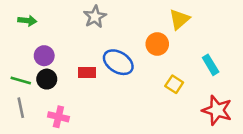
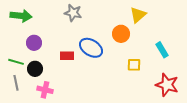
gray star: (95, 17) -> (73, 13), turned -30
green arrow: (27, 21) -> (21, 16), size x1.5
black circle: (47, 79) -> (35, 69), moved
yellow square: (174, 84) -> (134, 65), turned -32

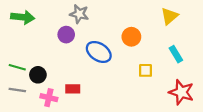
yellow triangle: (138, 15) -> (169, 16), moved
purple circle: (34, 43) -> (66, 35), moved
red rectangle: (67, 56) -> (73, 89), moved
gray line: (16, 83) -> (17, 90), turned -70

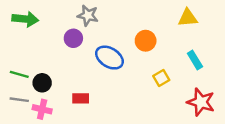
yellow triangle: (169, 16) -> (188, 18), turned 36
yellow square: (146, 70) -> (161, 78), turned -32
pink cross: (49, 98) -> (42, 109), moved

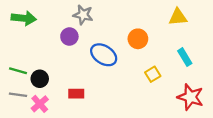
pink cross: (42, 109) -> (40, 104), turned 36

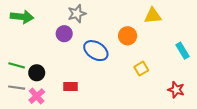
gray star: (83, 15) -> (77, 14), turned -30
yellow triangle: (178, 17) -> (153, 16), moved
cyan rectangle: (185, 57) -> (182, 51), moved
red star: (190, 97) -> (176, 90), size x0.7

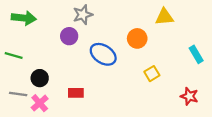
green line: (17, 65) -> (14, 55), moved

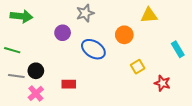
gray star: (83, 15) -> (85, 13), moved
gray line: (18, 94) -> (16, 76), moved
red star: (189, 96) -> (162, 83), moved

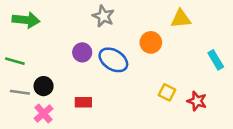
gray star: (85, 13) -> (103, 16), turned -30
purple circle: (63, 33) -> (82, 52), moved
yellow square: (138, 67) -> (167, 92), moved, turned -32

